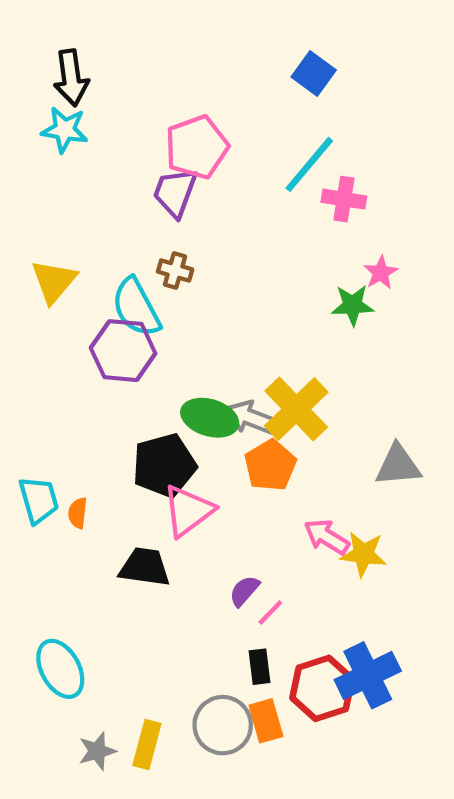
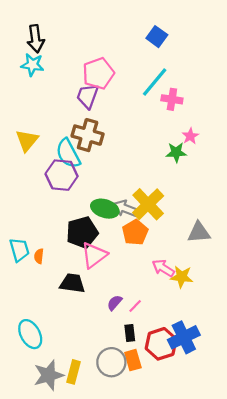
brown cross: (175, 270) -> (88, 135), size x1.8
purple semicircle: (244, 591) -> (115, 303), moved
gray star: (97, 751) -> (49, 375), size x1.6

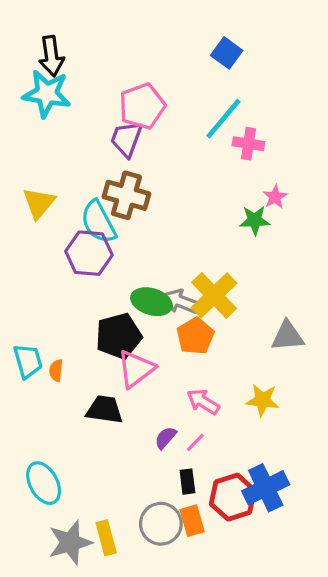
cyan star: (32, 65) -> (47, 94), size x1.4
pink arrow: (163, 268) -> (203, 402), moved
yellow rectangle: (73, 372) -> (106, 538), turned -30

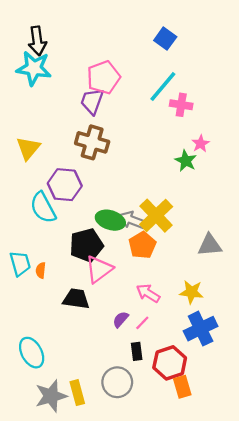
green star: (255, 220) -> (186, 161), turned 30
cyan semicircle: (98, 222) -> (43, 208), moved
blue cross: (266, 488) -> (201, 329), moved
orange rectangle: (192, 521) -> (182, 387), moved

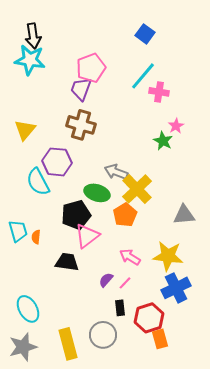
gray arrow: (132, 220) -> (116, 172), moved
yellow star: (191, 292) -> (168, 256), size x1.4
yellow rectangle: (77, 393) -> (68, 344), size x1.4
gray star: (51, 396) -> (23, 347), moved

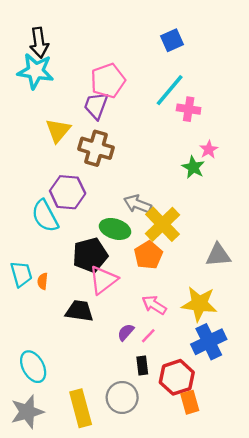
blue square: (145, 34) -> (172, 40), turned 30
yellow triangle: (25, 130) -> (58, 130), moved

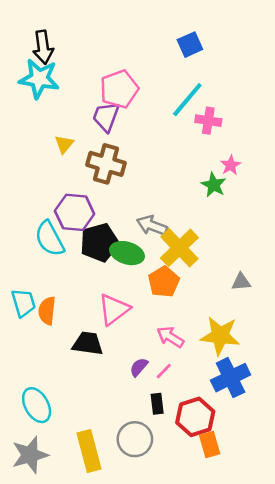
yellow triangle: (58, 130) -> (64, 144), size x0.7
black pentagon: (90, 255) -> (99, 243), moved
gray triangle: (218, 255) -> (241, 282), size x0.7
orange semicircle: (43, 281) -> (47, 311), size x1.5

